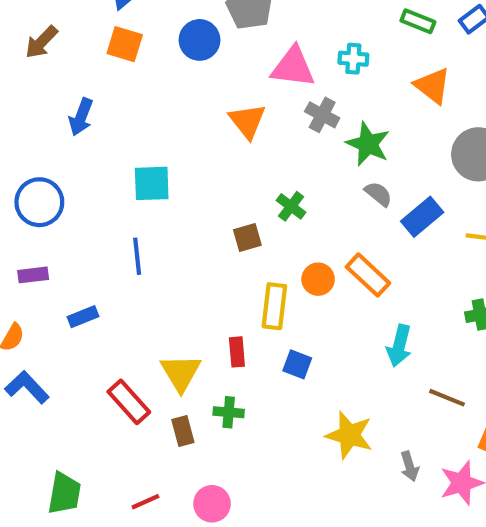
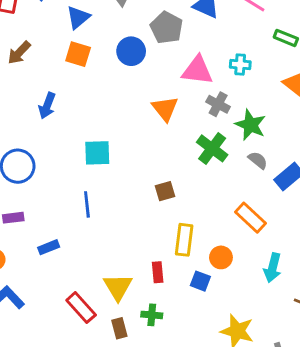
green cross: (291, 206) -> (212, 148), moved, size x1.5
orange circle: (318, 279) -> (221, 257), moved

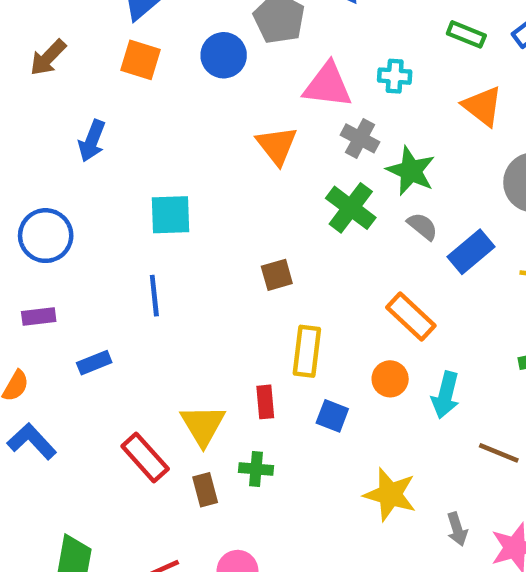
orange circle: (221, 257) -> (390, 379), moved

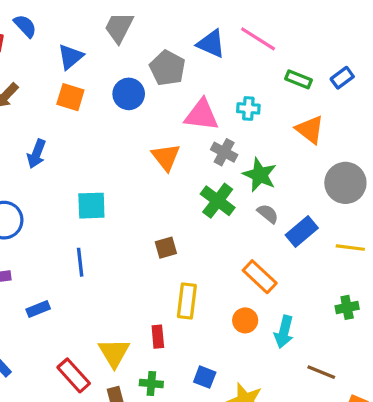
blue square: (332, 416) -> (205, 377), moved

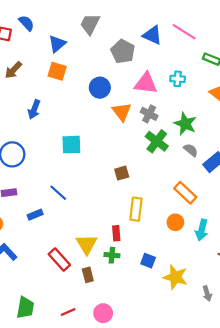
blue circle: (129, 94) -> (100, 88), moved
gray cross: (224, 152) -> (149, 114), moved
blue line: (80, 262) -> (58, 193), moved, turned -42
green cross: (151, 384) -> (112, 255), moved

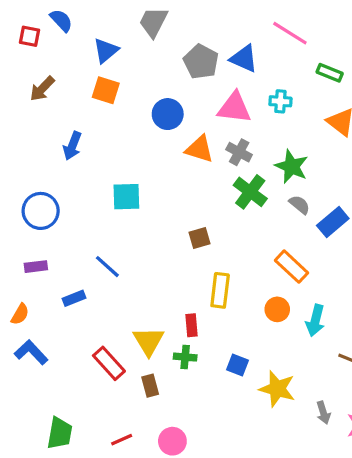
blue triangle: (152, 35) -> (244, 58), moved
orange triangle: (122, 112) -> (199, 149), turned -35

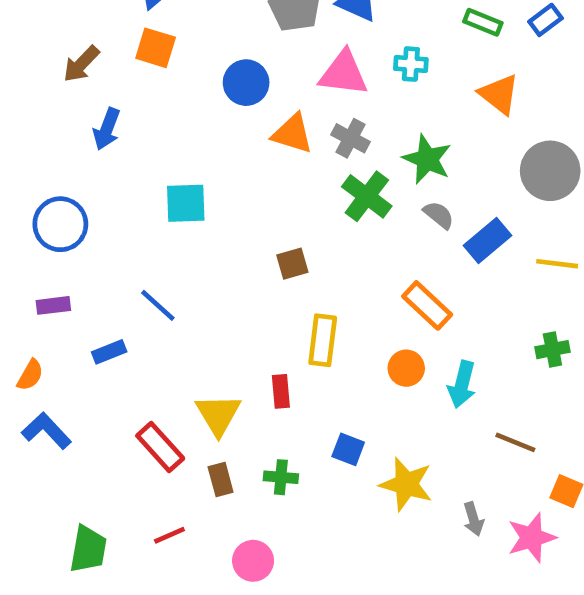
brown arrow: (42, 89) -> (81, 64), moved
green cross: (185, 357) -> (281, 477), moved
red line: (122, 440) -> (169, 535), moved

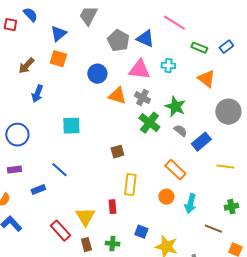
yellow line: (557, 264) -> (225, 167), moved
green cross: (552, 350) -> (231, 207), moved

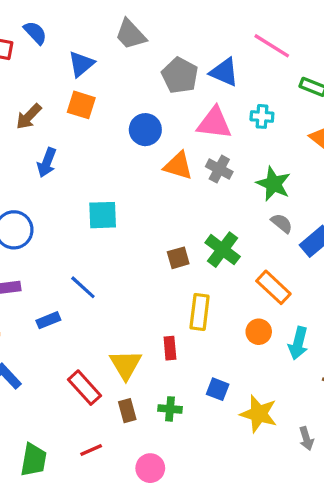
gray trapezoid: (88, 16) -> (131, 34), turned -70
green cross: (149, 123) -> (223, 250), moved

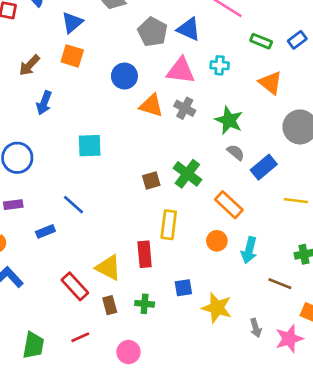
red rectangle: (170, 348) -> (145, 254), size x1.4
yellow triangle: (126, 365) -> (108, 268), turned -32
blue square: (218, 389) -> (183, 288), turned -30

